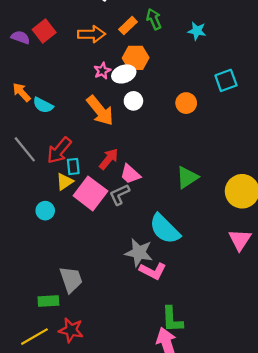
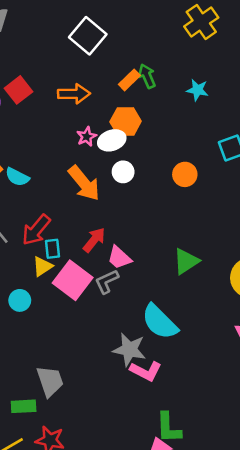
orange rectangle: (128, 26) -> (129, 80), moved

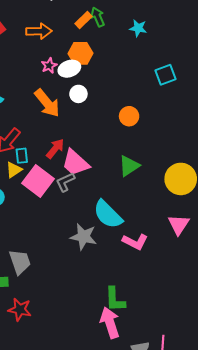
orange circle: (185, 174) -> (129, 116), moved
pink trapezoid: (119, 258) -> (75, 163), size x1.4
pink L-shape: (146, 371) -> (135, 242), moved

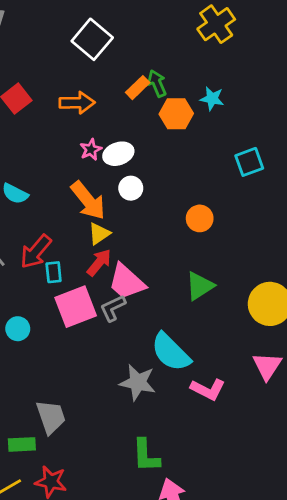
orange hexagon: (80, 53) -> (176, 114), moved
yellow triangle: (14, 170) -> (99, 234), moved
pink square: (38, 181) -> (76, 307), turned 32
green L-shape: (115, 299) -> (146, 455), moved

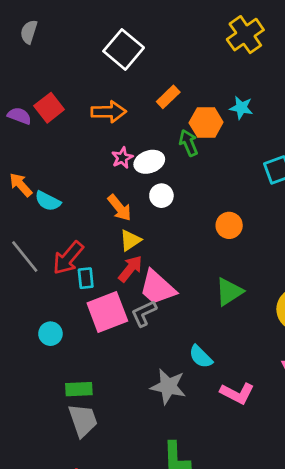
green arrow: (157, 83) -> (188, 143), moved
orange arrow: (88, 201) -> (119, 208), size x0.7
cyan semicircle: (171, 352) -> (201, 357), size x0.6
green rectangle: (22, 444) -> (79, 389), moved

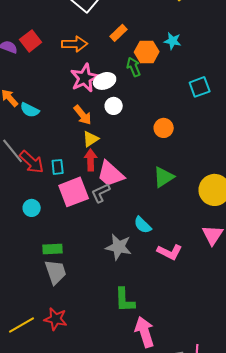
pink star: (122, 158) -> (85, 78), size x1.8
red arrow: (68, 258) -> (32, 162), moved, turned -88
red arrow: (130, 269) -> (91, 160), turned -40

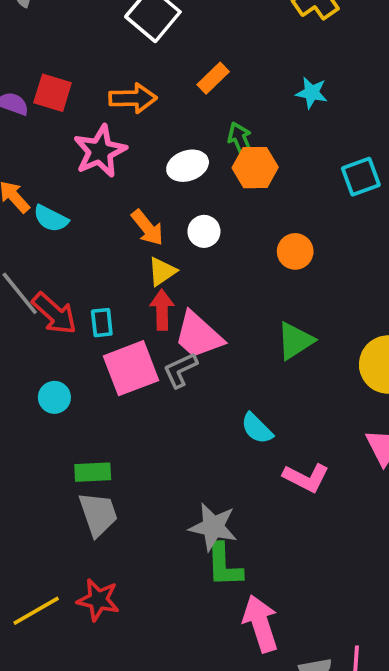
red square: (31, 41) -> (53, 93), turned -35
orange hexagon: (147, 52) -> (255, 168), moved
pink star: (85, 78) -> (100, 151), moved
white circle: (114, 106) -> (204, 231), moved
gray star: (119, 247) -> (213, 527), moved

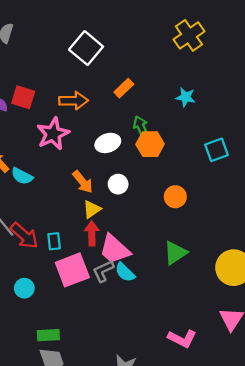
cyan semicircle: (257, 428) -> (125, 272), moved

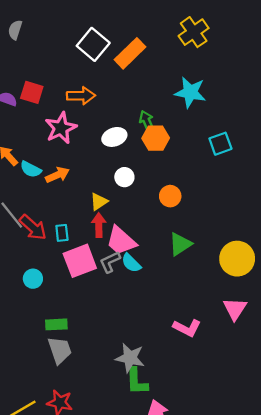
orange rectangle: (124, 88) -> (130, 53), moved, size x1.6
cyan star: (186, 97) -> (190, 92), size x1.6
orange arrow: (83, 182) -> (57, 175), moved, turned -75
orange circle: (175, 197) -> (170, 196), moved

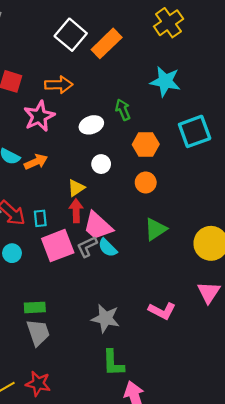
orange hexagon: (156, 138) -> (146, 144), moved
cyan square: (220, 144) -> (195, 131), size x1.4
cyan circle: (33, 279) -> (12, 253), moved
gray star: (130, 358) -> (105, 318), moved

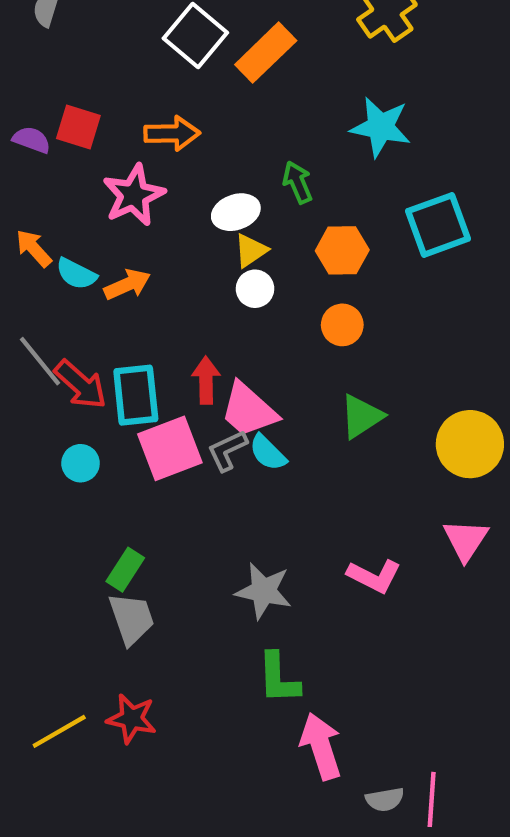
yellow triangle: (76, 188) -> (251, 250), moved
cyan rectangle: (40, 218) -> (136, 395), size x1.8
green rectangle: (35, 307) -> (125, 570), turned -54

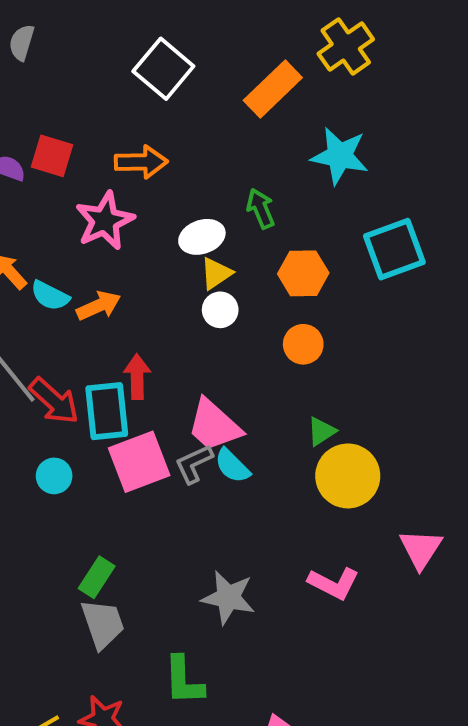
orange rectangle: (266, 53) -> (273, 89), moved
red arrow: (206, 380) -> (137, 377), moved
green triangle: (361, 416) -> (321, 431), size x0.7
yellow circle: (470, 444) -> (348, 476), moved
green L-shape: (278, 678) -> (184, 681), moved

